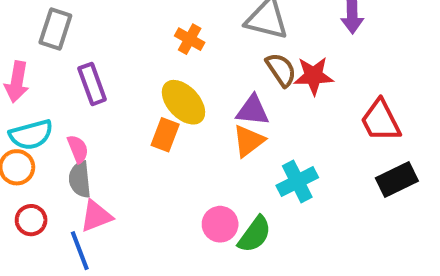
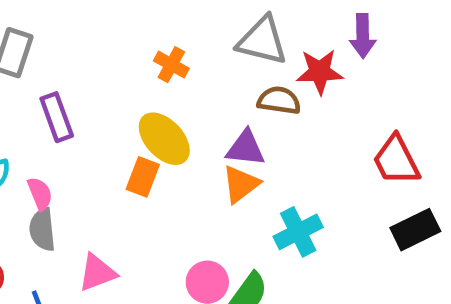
brown semicircle: (281, 70) -> (279, 100), turned -48
red star: (314, 76) -> (320, 72), moved
pink triangle: (96, 216) -> (97, 273), moved

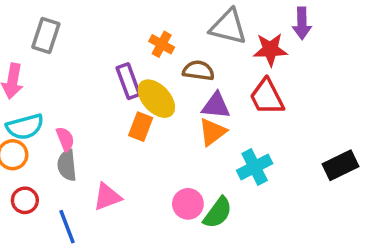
brown semicircle: (279, 100) -> (198, 71), moved
purple rectangle: (57, 117) -> (128, 81), moved
red trapezoid: (396, 160) -> (267, 97), moved

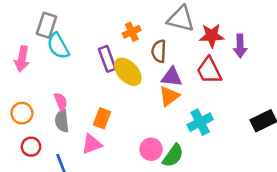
purple arrow: (302, 23) -> (240, 46), moved
orange cross: (162, 44) -> (132, 32), turned 36
brown semicircle: (198, 71) -> (159, 51), turned -95
cyan semicircle: (25, 127) -> (58, 46), moved, turned 76
orange rectangle: (141, 127) -> (102, 118), moved

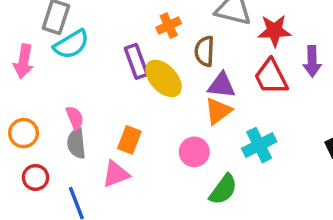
cyan semicircle: (58, 46) -> (71, 44), turned -92
purple arrow: (240, 46) -> (312, 61), moved
pink circle: (151, 149) -> (194, 152), moved

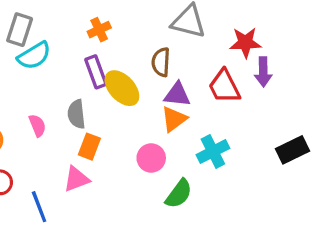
orange cross: (169, 26) -> (99, 30), moved
red star: (275, 31) -> (245, 43), moved
gray semicircle: (76, 143) -> (76, 114), moved

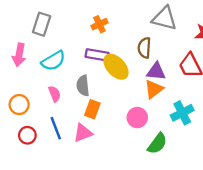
cyan semicircle: (34, 56) -> (53, 61), moved
purple rectangle: (96, 72) -> (97, 55), turned -60
blue line: (39, 207) -> (56, 128), moved

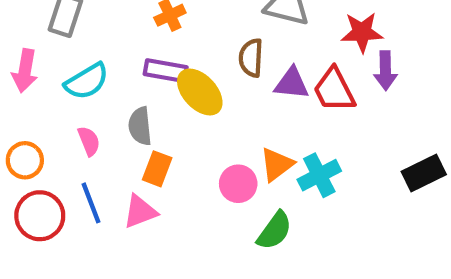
purple triangle: (156, 71) -> (292, 83), moved
orange triangle: (154, 89) -> (277, 165), moved
red circle: (27, 135) -> (40, 216), size x1.5

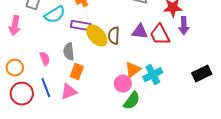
brown semicircle: (251, 58) -> (114, 36), moved
cyan semicircle: (87, 81) -> (55, 15), moved
pink circle: (238, 184) -> (123, 84), moved

